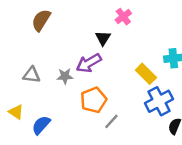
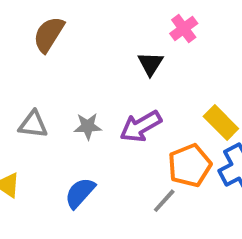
purple arrow: (89, 63) -> (141, 126), moved
orange pentagon: (94, 100) -> (190, 165), moved
blue semicircle: (41, 125) -> (80, 193), moved

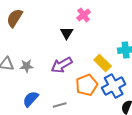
gray star: (88, 126) -> (27, 66), moved
gray line: (164, 201) -> (60, 105), moved, turned 32

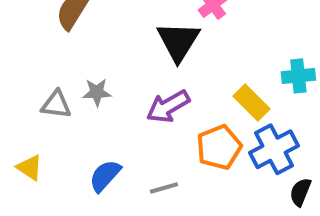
black triangle: (67, 33) -> (178, 41), size x1.6
gray star: (27, 66) -> (97, 92), moved

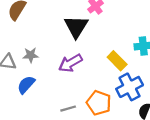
orange pentagon: (219, 147) -> (99, 103), moved, turned -30
blue semicircle: (105, 176) -> (26, 85), moved

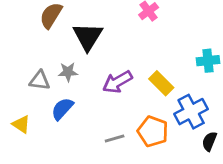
black triangle: (76, 27) -> (88, 37), moved
yellow rectangle: (117, 61) -> (161, 83), moved

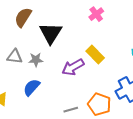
gray triangle: (40, 80) -> (15, 57), moved
yellow rectangle: (161, 83) -> (95, 54), moved

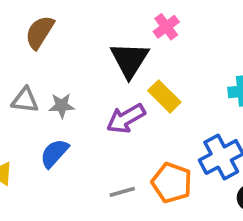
black triangle: (51, 33) -> (130, 60), moved

